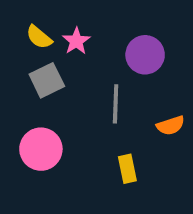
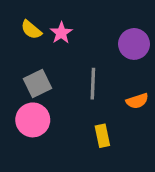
purple circle: (145, 55) -> (134, 44), moved
gray square: (47, 80) -> (38, 84), moved

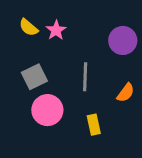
orange semicircle: (137, 101) -> (126, 93), turned -36
pink circle: (33, 120) -> (47, 110), moved

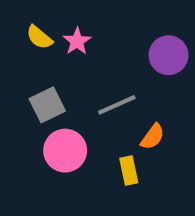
gray line: (85, 77) -> (117, 105), turned 64
orange semicircle: (126, 93) -> (153, 137), moved

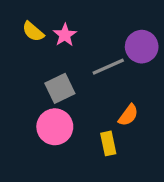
gray square: (47, 105) -> (60, 88), moved
gray line: (117, 105) -> (108, 67), moved

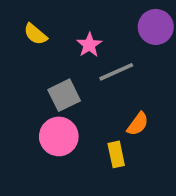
pink star: (65, 35) -> (89, 45), moved
purple circle: (142, 47) -> (156, 27), moved

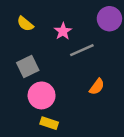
gray square: (64, 95) -> (28, 67), moved
yellow rectangle: (116, 154) -> (49, 123), moved, turned -60

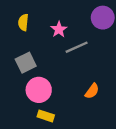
yellow semicircle: (25, 24) -> (23, 22), turned 56
orange semicircle: (97, 87) -> (92, 91), moved

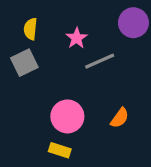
gray square: (26, 63) -> (24, 63), moved
pink circle: (39, 90) -> (67, 116), moved

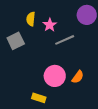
yellow semicircle: (31, 29) -> (31, 19), moved
pink circle: (67, 116) -> (55, 76), moved

